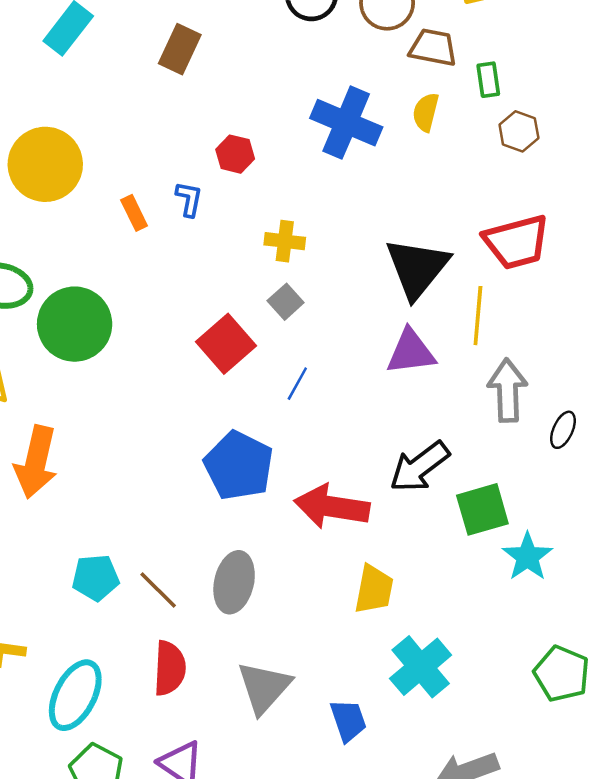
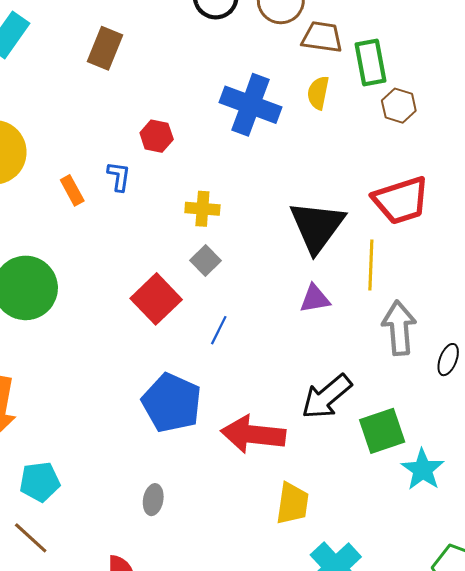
green rectangle: (488, 80) -> (371, 63), size x1.5
purple triangle: (411, 352) -> (315, 299), size x0.7
cyan pentagon: (96, 578) -> (40, 482), moved
gray ellipse: (234, 582) -> (153, 500), moved, size x0.6
brown line: (158, 590) -> (31, 538), moved

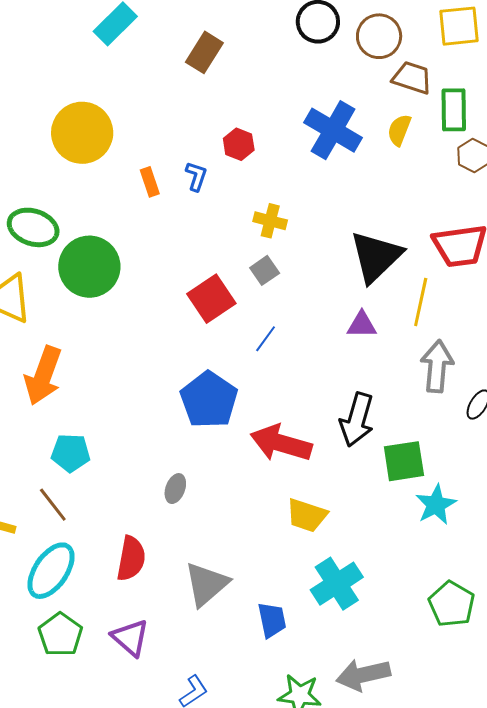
black arrow: (327, 397) -> (357, 420), turned -44
yellow trapezoid: (292, 503) -> (307, 515), turned 90

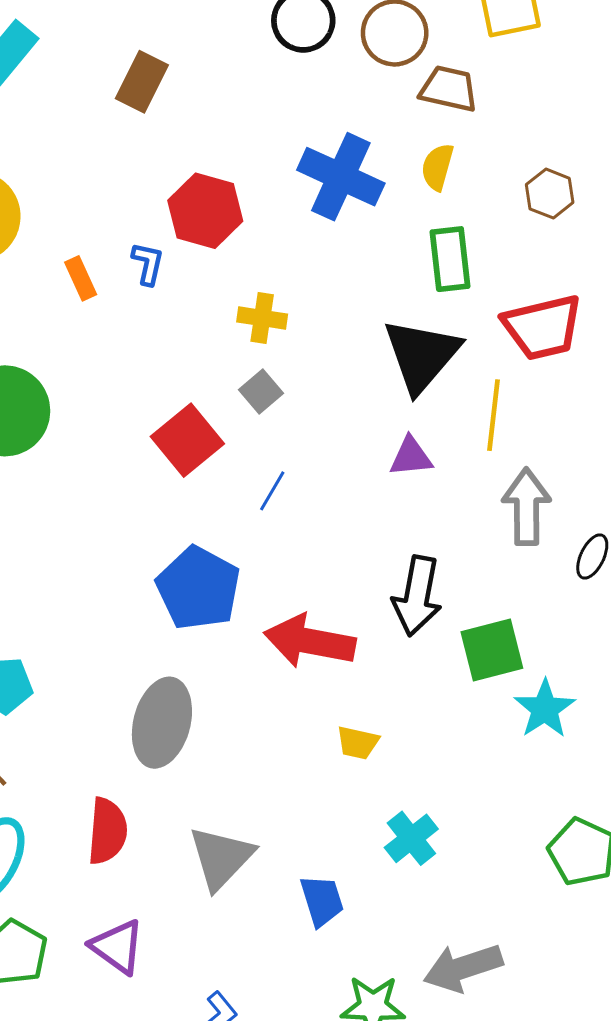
green rectangle: (454, 110) -> (450, 259), moved
red hexagon: (239, 144) -> (205, 211), size x1.6
gray ellipse: (175, 489) -> (162, 723), size x2.0
yellow trapezoid: (307, 515) -> (358, 743), size x0.7
cyan cross: (337, 584) -> (411, 838), size x0.7

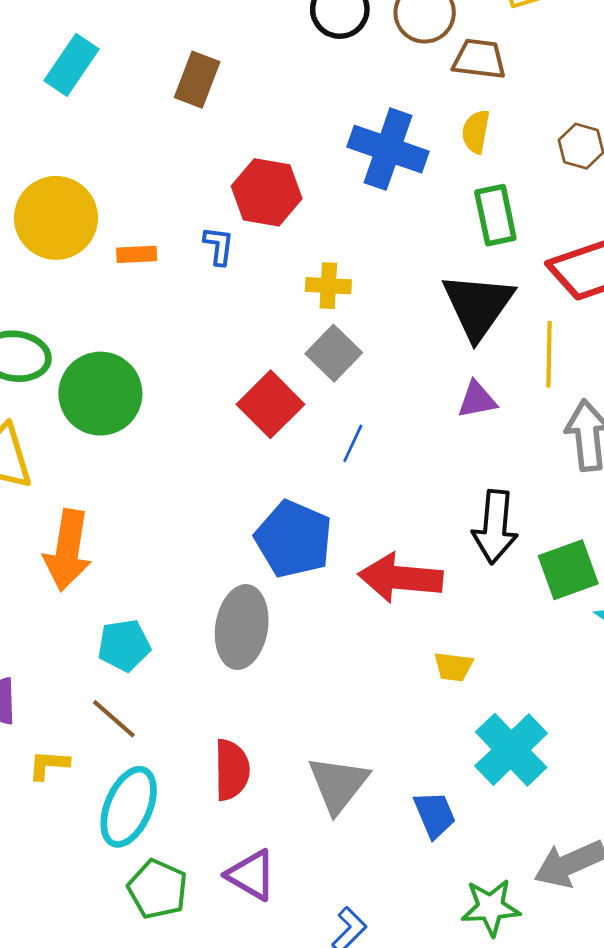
orange rectangle: (81, 278) -> (137, 254), moved, turned -63
gray square: (261, 391) -> (334, 353), size x1.4
gray ellipse: (162, 723) -> (242, 627), moved
cyan cross: (411, 838) -> (511, 750), size x1.5

